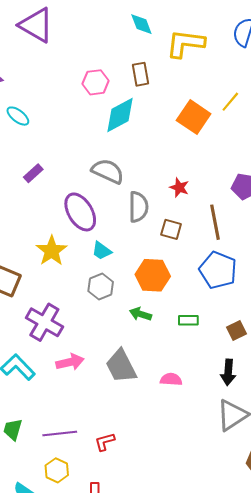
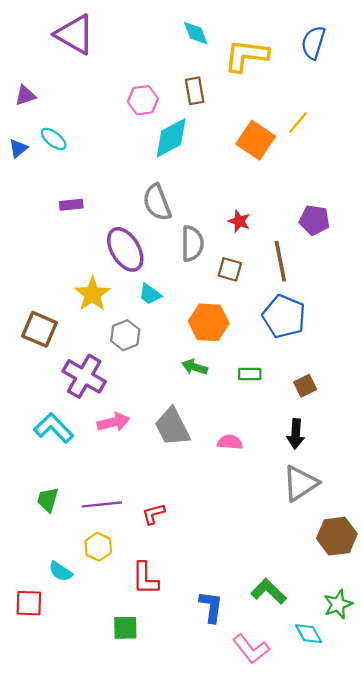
gray semicircle: (108, 171) -> (157, 202), turned -136
purple rectangle: (33, 173) -> (71, 205), turned 36
gray hexagon: (101, 287) -> (125, 335), moved

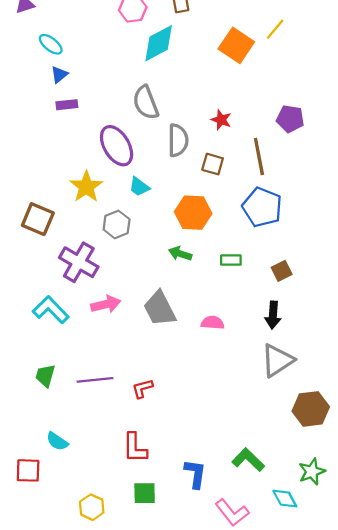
blue triangle: (18, 148) -> (59, 74), moved
yellow hexagon: (98, 547) -> (92, 507), moved
green square: (125, 628) -> (145, 493), moved

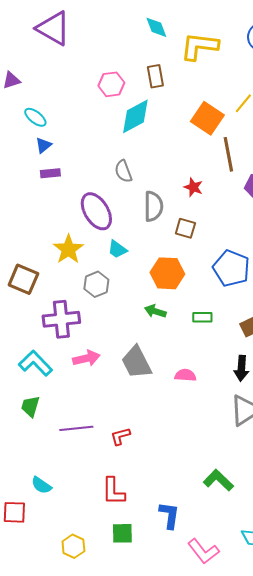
gray semicircle: (146, 103) -> (123, 171), size x0.7
brown line: (259, 156) -> (228, 154), moved
purple cross: (79, 262) -> (61, 319), turned -36
green trapezoid: (45, 376) -> (30, 406), moved
green L-shape: (248, 460) -> (218, 480), moved

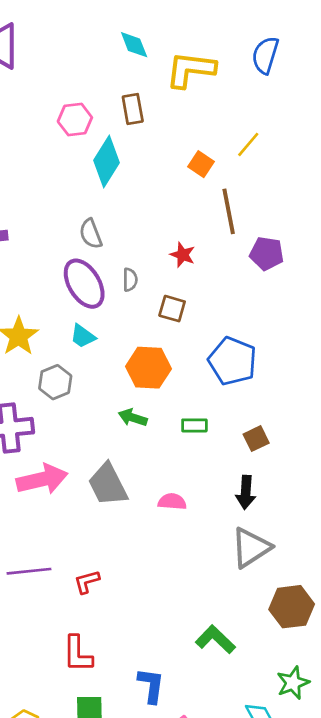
cyan diamond: (135, 116) -> (106, 162), turned -30
orange square: (207, 118) -> (201, 164), size x0.6
gray semicircle: (153, 206) -> (130, 280), size x0.6
purple ellipse: (96, 211) -> (84, 284), moved
pink arrow: (86, 358) -> (42, 479), size x1.4

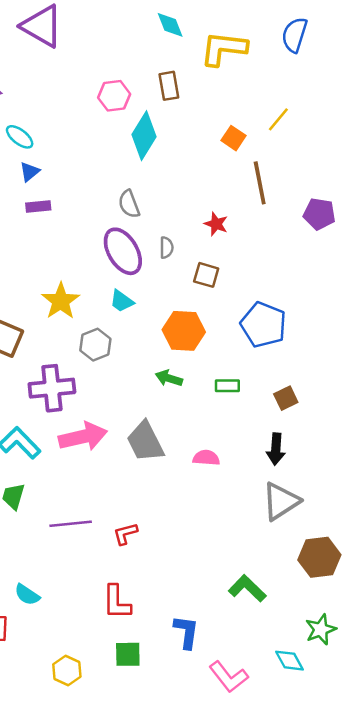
purple pentagon: (267, 253) -> (319, 214), moved

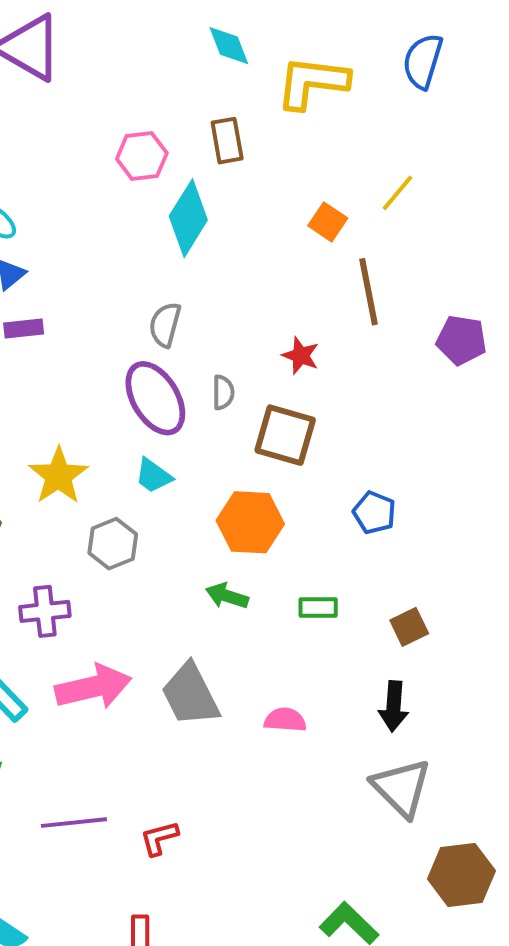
gray semicircle: (129, 204) -> (165, 325), turned 36
brown square: (206, 275) -> (285, 435), size x1.5
blue pentagon: (263, 325) -> (374, 513), size x0.6
purple cross: (52, 388) -> (45, 611), size x0.7
gray triangle: (281, 501) -> (401, 788), turned -42

